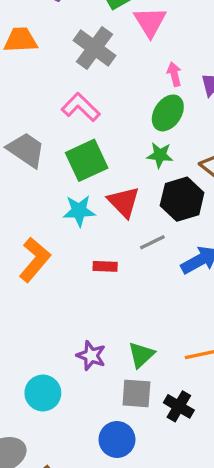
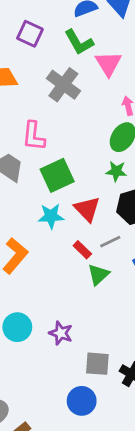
pink L-shape: (81, 107) -> (34, 136), moved, turned -128
red rectangle: (105, 266) -> (82, 250), moved, turned 42
green triangle: (141, 355) -> (98, 275), moved
cyan circle: (43, 393) -> (17, 327), moved

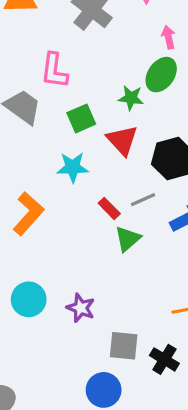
green star: (116, 171) -> (131, 98), moved
green square: (57, 175) -> (81, 118), size x0.7
red triangle: (87, 209) -> (122, 140), moved

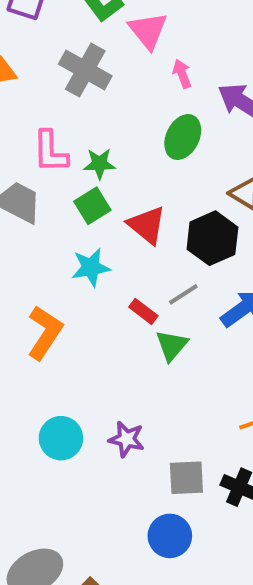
pink arrow: (168, 37) -> (182, 74), moved
green star: (131, 98) -> (99, 164), moved

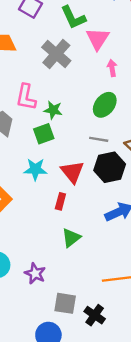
red triangle: (147, 225) -> (72, 172), moved
gray line: (183, 294) -> (99, 139), moved, turned 30
red rectangle: (143, 311) -> (60, 201), turned 56
green triangle: (172, 345) -> (71, 238), moved

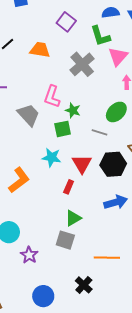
gray line: (99, 139) -> (100, 132), moved
purple star: (35, 273) -> (29, 255), moved
gray square: (65, 303) -> (65, 240), moved

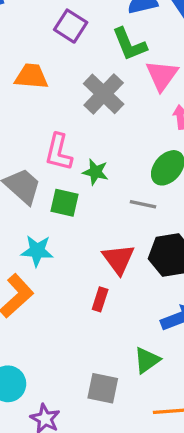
green square: (63, 129) -> (64, 203), moved, turned 30
cyan star: (51, 157) -> (37, 251), moved
green triangle: (73, 218) -> (147, 360), moved

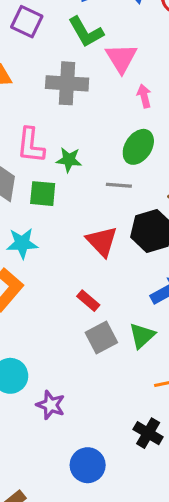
gray cross: (104, 94) -> (67, 83), turned -33
red rectangle: (100, 299) -> (88, 301), moved, turned -60
gray square: (103, 388) -> (101, 337), moved, turned -32

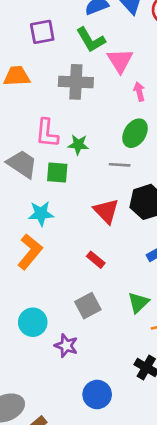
purple square: (27, 22) -> (42, 32), turned -35
green triangle: (142, 336) -> (138, 303), moved
gray square: (101, 337) -> (88, 306), moved

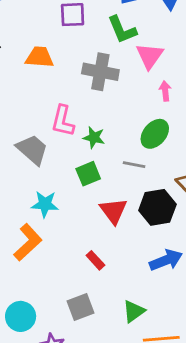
green square: (57, 173) -> (88, 174), moved, turned -35

